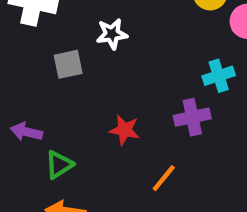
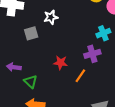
green triangle: (59, 165) -> (31, 82), turned -40
orange line: (164, 178) -> (80, 76), moved

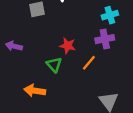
cyan cross: (103, 33) -> (110, 15), moved
green triangle: (31, 82) -> (54, 65), moved

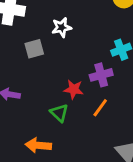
purple cross: (105, 39) -> (101, 75), moved

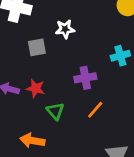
purple cross: (101, 75) -> (85, 78), moved
red star: (74, 89) -> (36, 88), moved

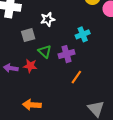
cyan cross: (120, 56) -> (83, 34), moved
green triangle: (55, 111) -> (45, 51), moved

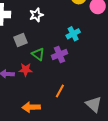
white star: (48, 19) -> (36, 15), moved
orange line: (76, 77) -> (60, 91), moved

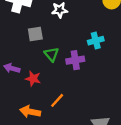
red star: (26, 70) -> (33, 79), moved
orange line: (60, 91) -> (57, 100), moved

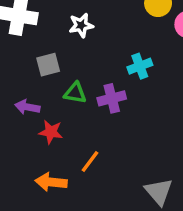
green triangle: (51, 54) -> (75, 93), turned -35
purple arrow: (12, 68) -> (27, 107), moved

